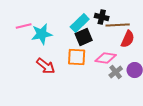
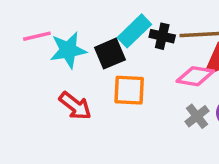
black cross: (102, 17) -> (162, 36), moved
black square: (84, 37) -> (110, 54), moved
pink diamond: (106, 58) -> (195, 76), moved

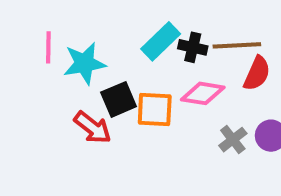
pink line: (37, 36) -> (48, 47), turned -76
black square: (110, 54) -> (119, 99), moved
pink diamond: (195, 76) -> (203, 93), moved

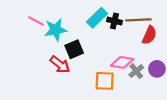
pink line: (48, 47) -> (36, 21), turned -63
pink diamond: (203, 93) -> (122, 62), moved
orange square: (155, 109) -> (105, 81), moved

